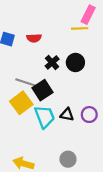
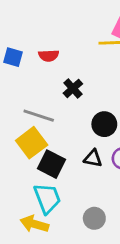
black circle: (75, 62) -> (104, 124), moved
black square: (42, 90) -> (52, 164), moved, turned -30
cyan trapezoid: (45, 117) -> (47, 198), moved

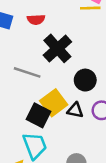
black cross: (73, 88) -> (57, 48), size x1.6
yellow square: (32, 143) -> (54, 103), moved

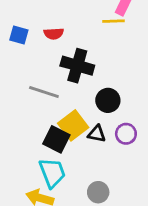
black cross: (57, 48) -> (77, 66), turned -32

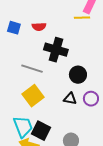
yellow square: (73, 125) -> (33, 96), moved
black square: (56, 139) -> (41, 131), moved
cyan trapezoid: (52, 173) -> (23, 127), moved

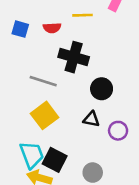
yellow line: (82, 18) -> (83, 15), moved
purple circle: (91, 99) -> (118, 131), moved

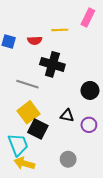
black circle: (102, 89) -> (90, 90), moved
black square: (55, 160) -> (38, 129), moved

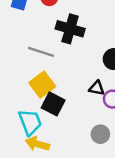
black triangle: (67, 115) -> (97, 88), moved
gray circle: (68, 159) -> (100, 134), moved

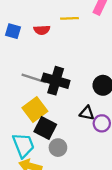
black cross: (70, 29) -> (56, 81), moved
gray circle: (100, 134) -> (58, 148), moved

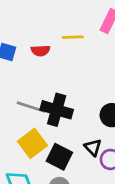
black triangle: (87, 113) -> (93, 147), turned 35
black square: (45, 128) -> (59, 157), moved

